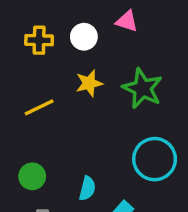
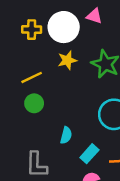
white circle: (84, 37) -> (64, 27), size x1.6
green circle: (32, 176) -> (34, 103), moved

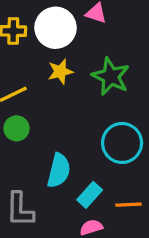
cyan semicircle: (66, 135) -> (59, 171), size x1.5

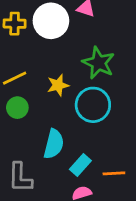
yellow star: (60, 72) -> (58, 85), moved
cyan circle: (122, 143) -> (93, 105), moved

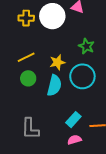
green star: (99, 63) -> (86, 46), size x0.7
cyan semicircle: (54, 144) -> (54, 85), moved

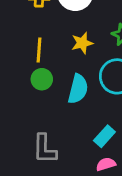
yellow line: (26, 57) -> (39, 50), turned -60
yellow star: (57, 62) -> (82, 43), moved

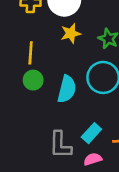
yellow star: (82, 43) -> (71, 33), moved
gray L-shape: (45, 149) -> (60, 145), moved

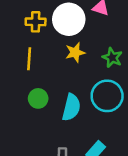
yellow line: (31, 53) -> (29, 59), moved

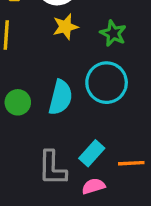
green circle: (38, 98) -> (18, 102), moved

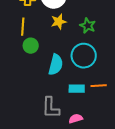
green circle: (18, 102) -> (31, 46), moved
cyan rectangle: (92, 153) -> (77, 89), moved, turned 49
orange line: (131, 163) -> (99, 86), moved

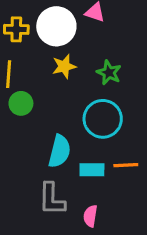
cyan semicircle: (56, 65) -> (59, 151), moved
pink semicircle: (76, 119) -> (90, 216), turned -64

